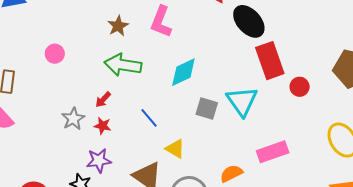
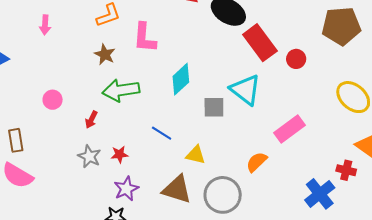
red arrow: (103, 100) -> (91, 120), moved

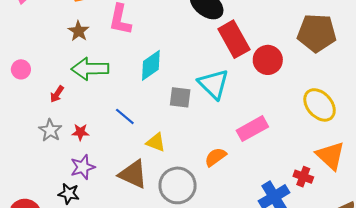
red circle: (296, 59) -> (268, 60), size x1.5

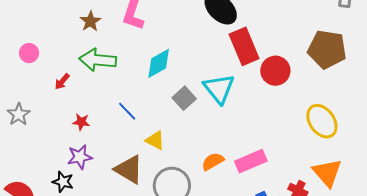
gray square: (180, 97) -> (184, 98), turned 35
pink rectangle: (252, 129) -> (251, 161), moved
gray star: (50, 130) -> (19, 114), moved

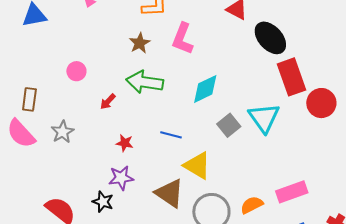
blue line: (127, 111) -> (171, 135), turned -35
yellow triangle: (155, 140) -> (197, 166), size x1.4
orange semicircle: (213, 161) -> (252, 205), moved

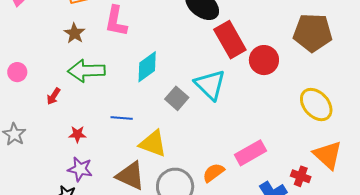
purple star: (121, 178) -> (80, 169), turned 30

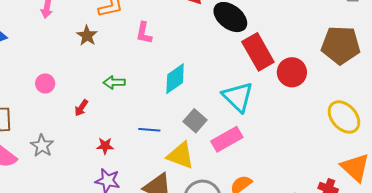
pink L-shape: (116, 21) -> (144, 33), size x0.7
brown star: (74, 33) -> (87, 36), moved
green arrow: (86, 71) -> (114, 82), size x0.6
gray square: (177, 98) -> (195, 121), moved
pink rectangle: (250, 153) -> (227, 139), moved

